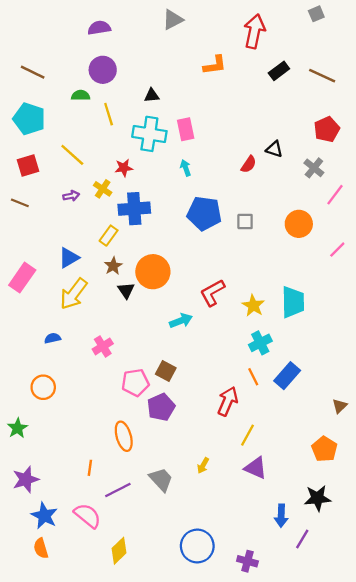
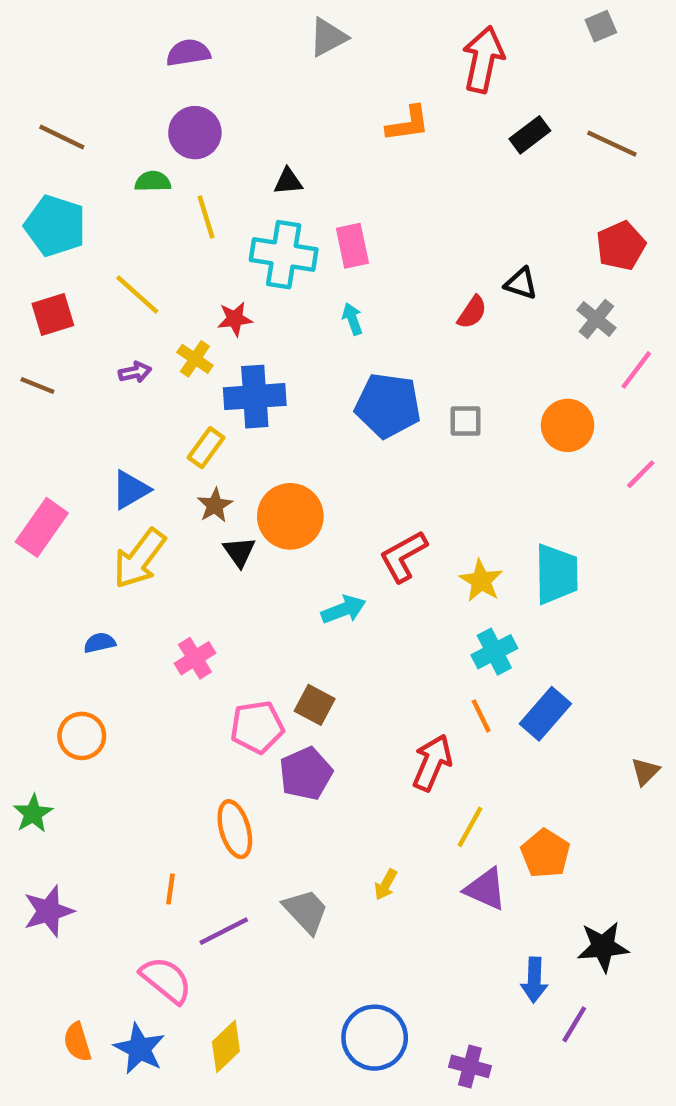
orange pentagon: (324, 449) -> (545, 853), moved
blue star: (44, 516) -> (139, 1049), moved

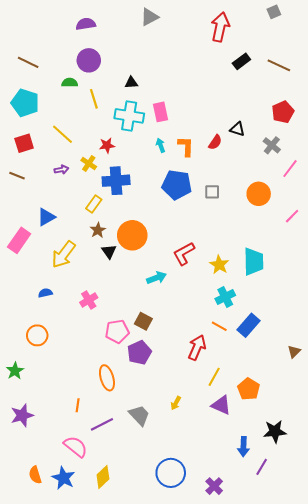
orange L-shape: (408, 124) -> (186, 146), moved, turned -80
blue triangle: (131, 490) -> (46, 217), moved
orange line: (481, 716) -> (219, 326), turned -35
purple cross: (470, 1066) -> (214, 486), turned 30

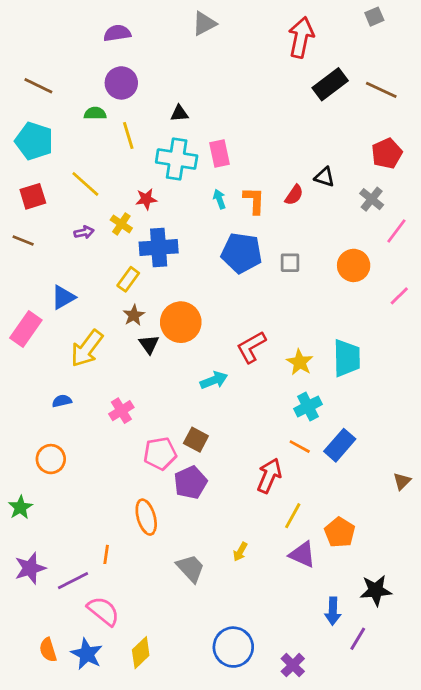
black rectangle: (241, 61) -> (330, 84), size x1.4
purple line: (102, 424) -> (73, 581), moved

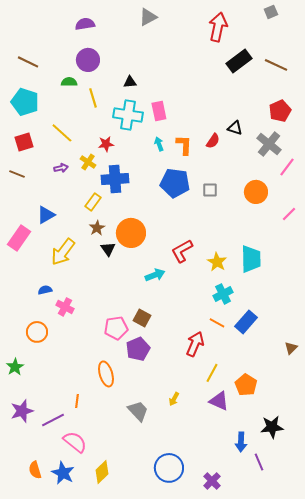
gray cross: (372, 199) -> (269, 144), size x1.4
pink cross: (121, 411) -> (65, 307), moved, turned -30
purple line: (358, 639) -> (259, 462), turned -54

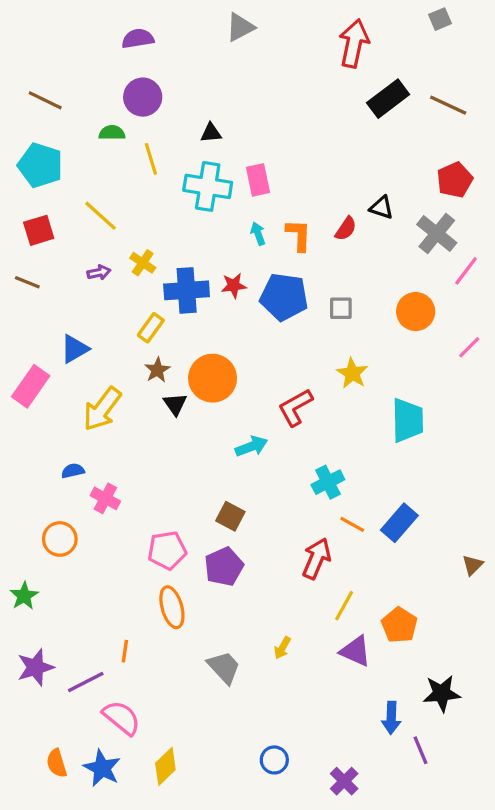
red star: (106, 144) -> (234, 286), moved
yellow star: (217, 262) -> (352, 373), moved
cyan cross: (223, 294) -> (328, 482), moved
pink pentagon: (116, 328) -> (167, 550), moved
blue circle: (169, 468) -> (274, 760), size x0.6

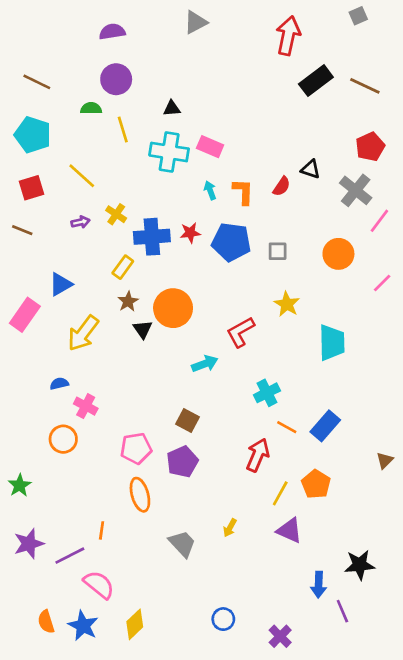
pink rectangle: (258, 180) -> (210, 147), turned -55
orange circle: (60, 539) -> (63, 439), moved
orange pentagon: (399, 625) -> (316, 484), moved

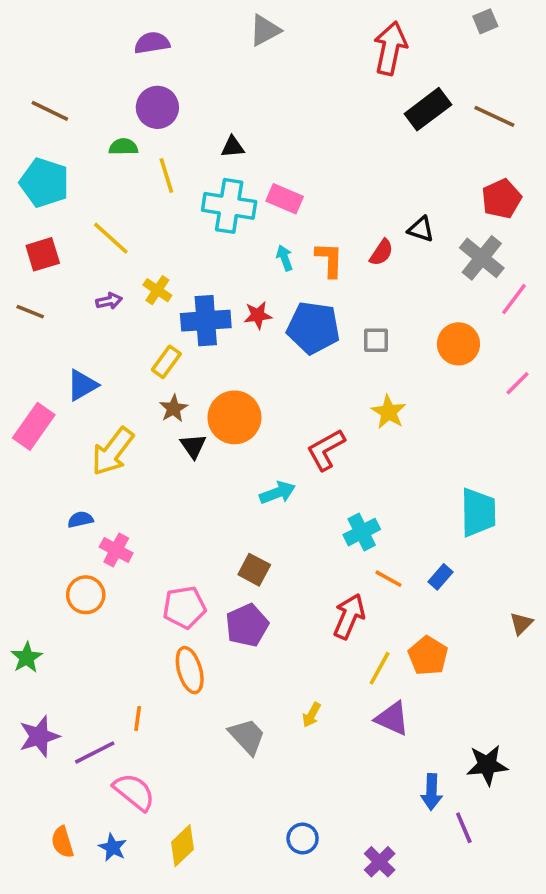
cyan trapezoid: (332, 343) -> (478, 512), moved
blue rectangle: (325, 426) -> (441, 577), size x0.6
blue star: (83, 626) -> (113, 847), size x0.7

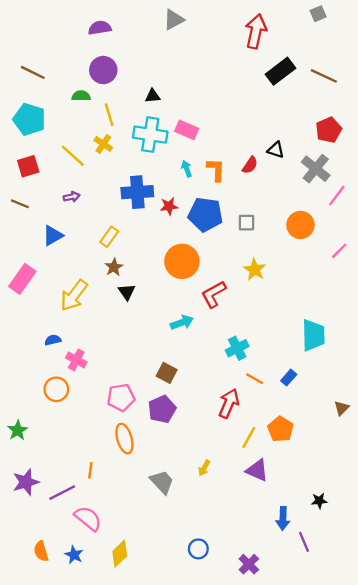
yellow cross: (157, 290) -> (103, 144), moved
blue cross: (206, 321) -> (137, 192), moved
blue triangle: (82, 385) -> (53, 236), moved
orange circle: (234, 417) -> (182, 261), moved
black star: (487, 765) -> (319, 501), size x0.6

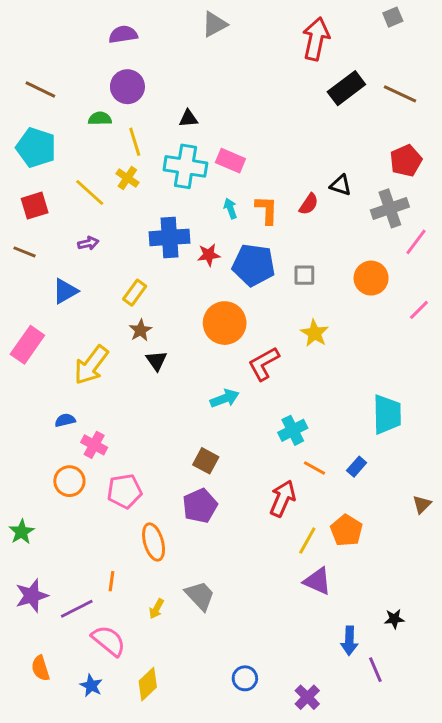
gray cross: (316, 169) -> (390, 208), turned 32
pink pentagon: (121, 398) -> (125, 491), moved
yellow arrow: (204, 468) -> (156, 609), moved
orange semicircle: (41, 551) -> (40, 668), moved

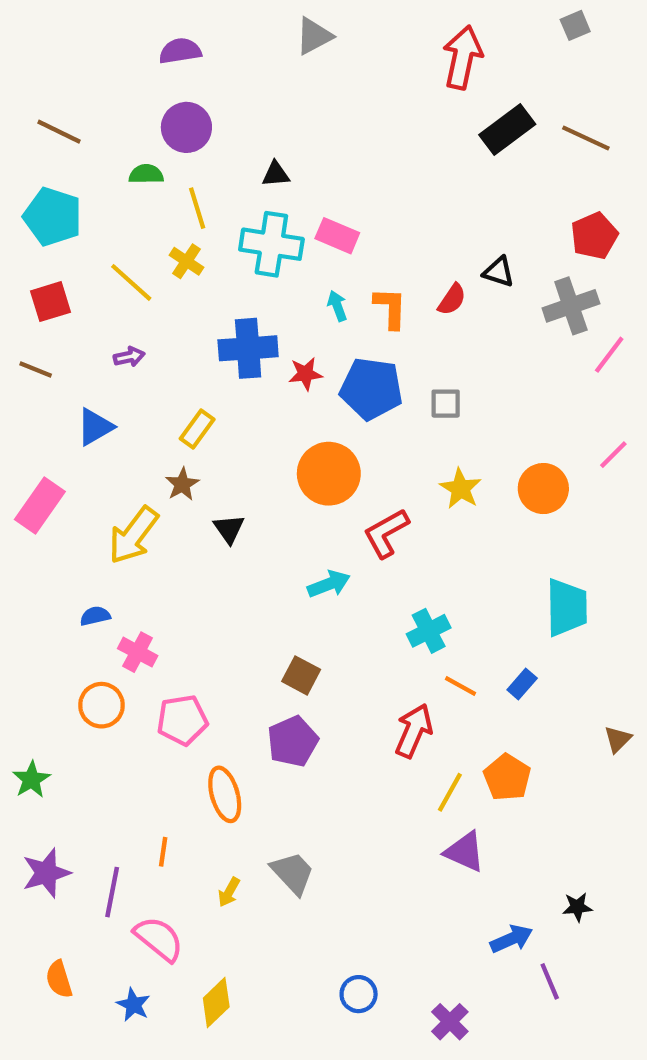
orange circle: (371, 278) -> (543, 489), moved
brown star: (140, 330) -> (182, 484), moved
purple line: (77, 609) -> (112, 892), turned -52
blue arrow: (349, 641) -> (511, 939), turned -116

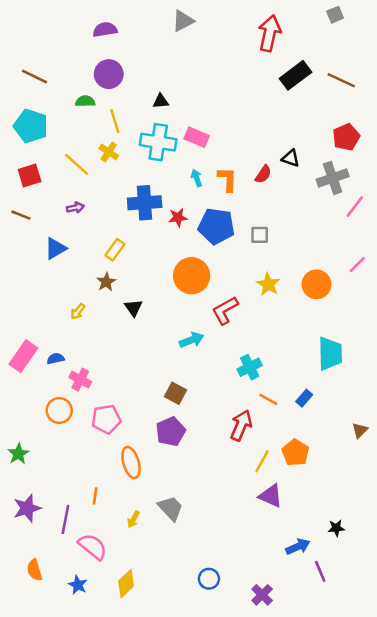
pink rectangle: (40, 506) -> (23, 356), moved
yellow arrow: (133, 535) -> (78, 312), size x0.5

